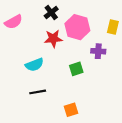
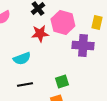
purple cross: (98, 51) -> (83, 45), size x1.5
green square: (76, 69) -> (62, 81), moved

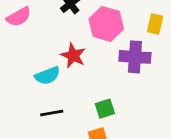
red star: (40, 33) -> (73, 56), moved, turned 30

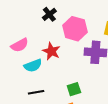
pink semicircle: (19, 17) -> (20, 45), moved

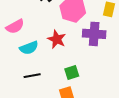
red star: (51, 51) -> (57, 39), moved

